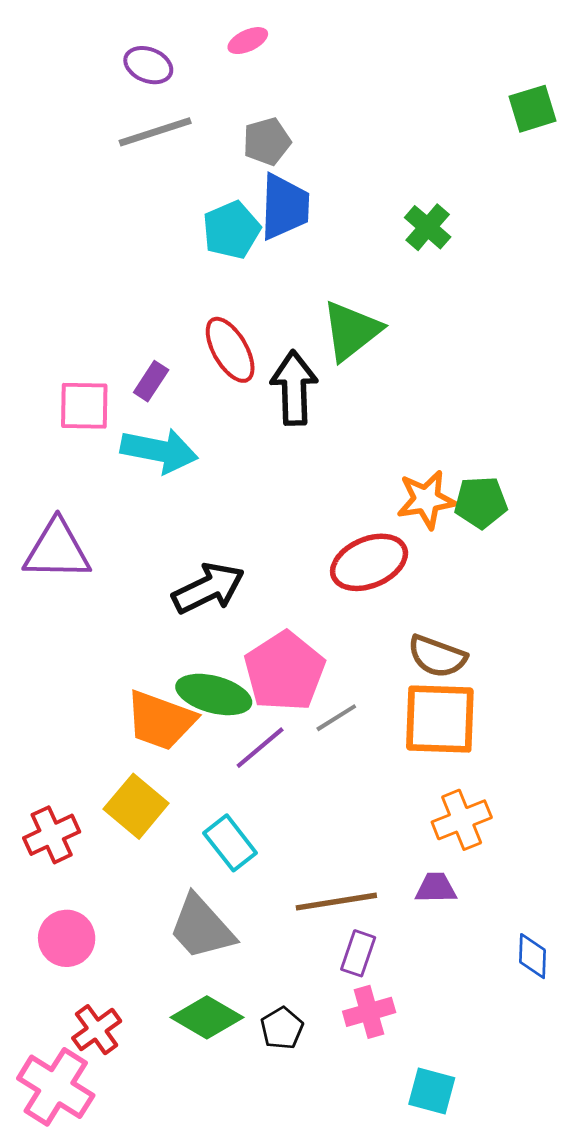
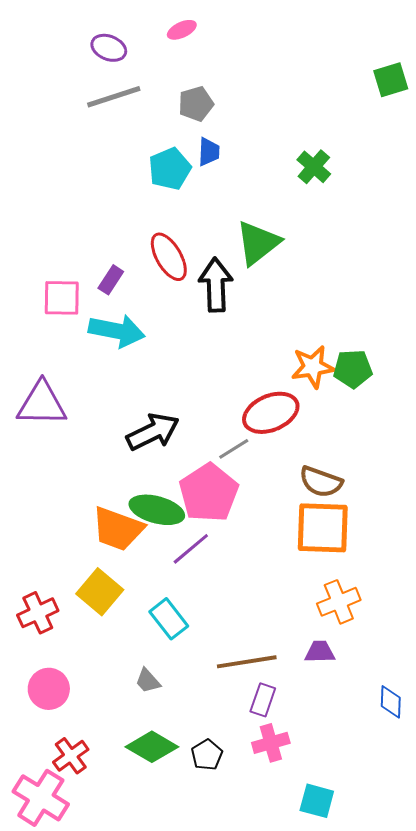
blue trapezoid: (285, 207) -> (209, 152), size x0.6
gray line: (336, 718) -> (234, 449), moved
gray trapezoid: (201, 927) -> (148, 681), size x0.5

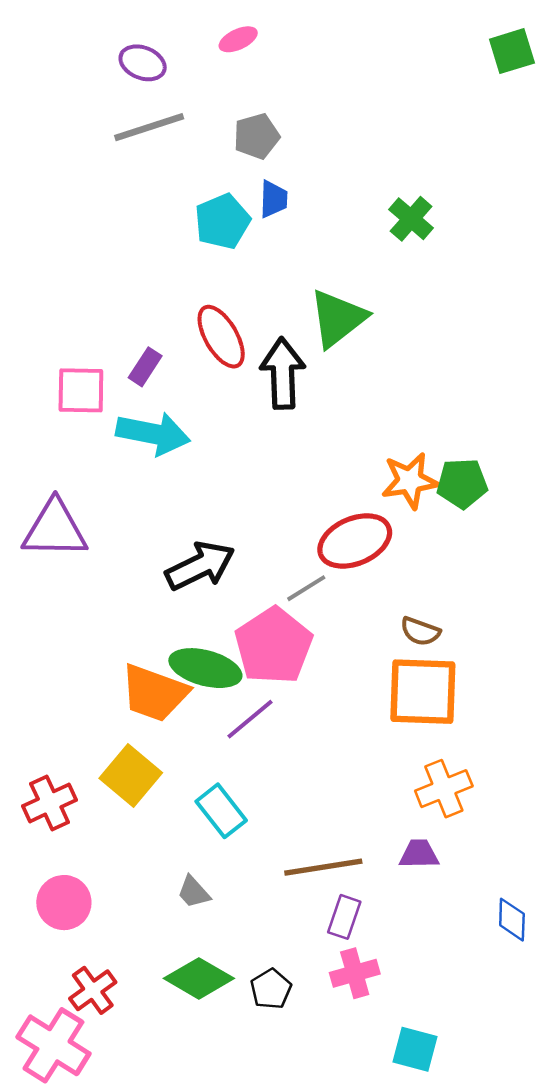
green square: (391, 80) -> (512, 51), moved
brown semicircle: (321, 482) -> (420, 631), size x0.7

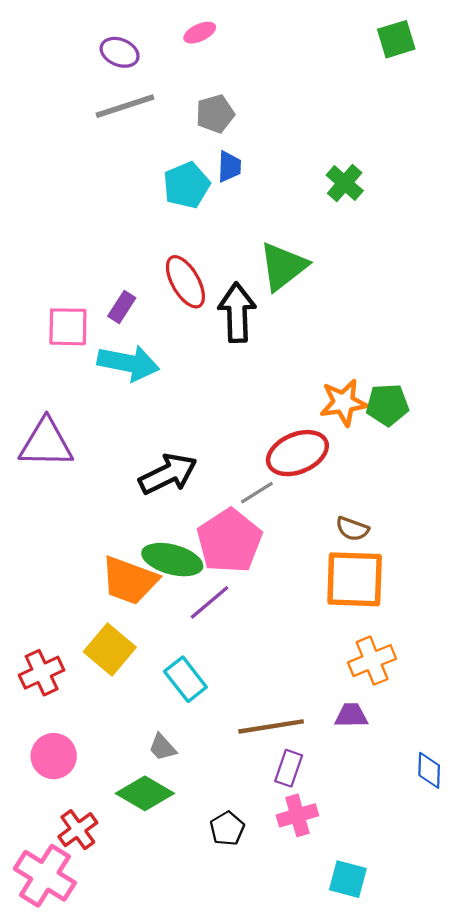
green square: (512, 51) -> (396, 39), moved
green diamond: (199, 978) -> (145, 793), moved

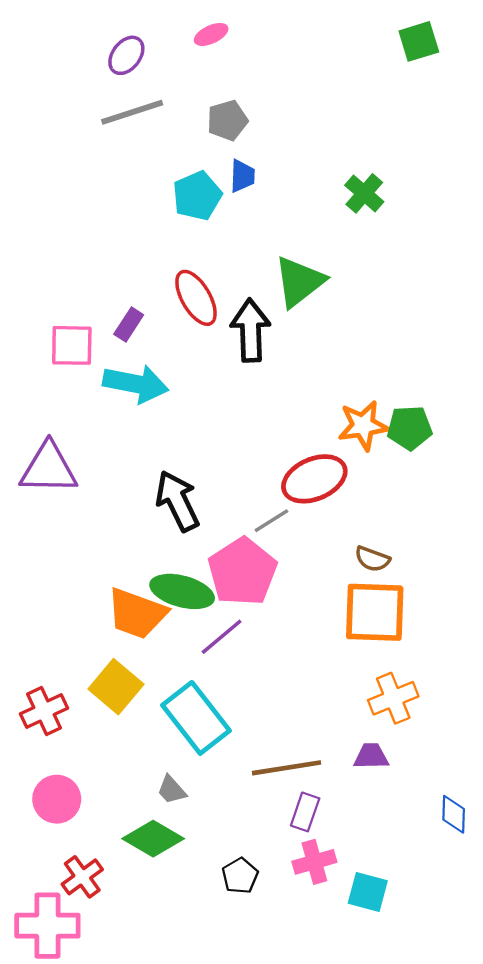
purple ellipse: (120, 52) -> (126, 55), turned -75
black arrow: (168, 474) -> (177, 501), turned -90
cyan rectangle: (185, 679) -> (196, 718), size x1.5
pink cross: (45, 876) -> (47, 926), turned -32
cyan square: (348, 879) -> (368, 892), moved

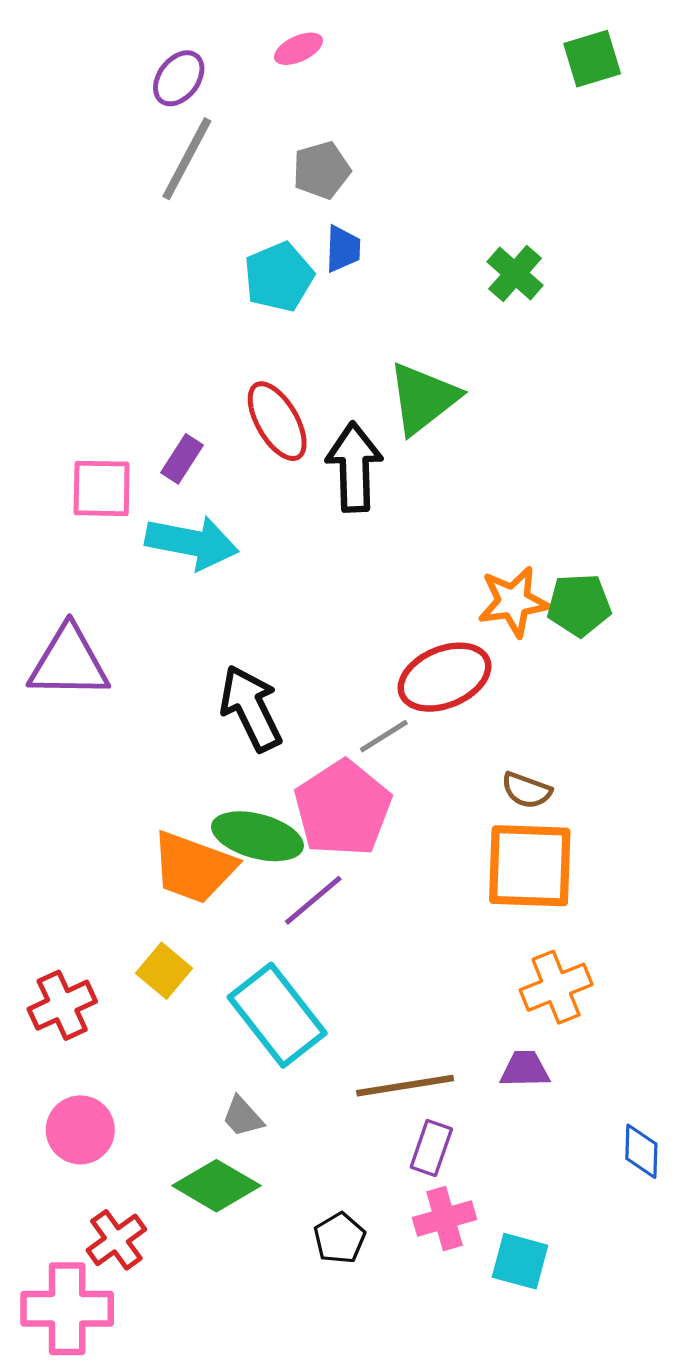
gray line: (132, 112) -> (187, 159), turned -44
yellow square: (116, 687) -> (164, 971), size x0.7

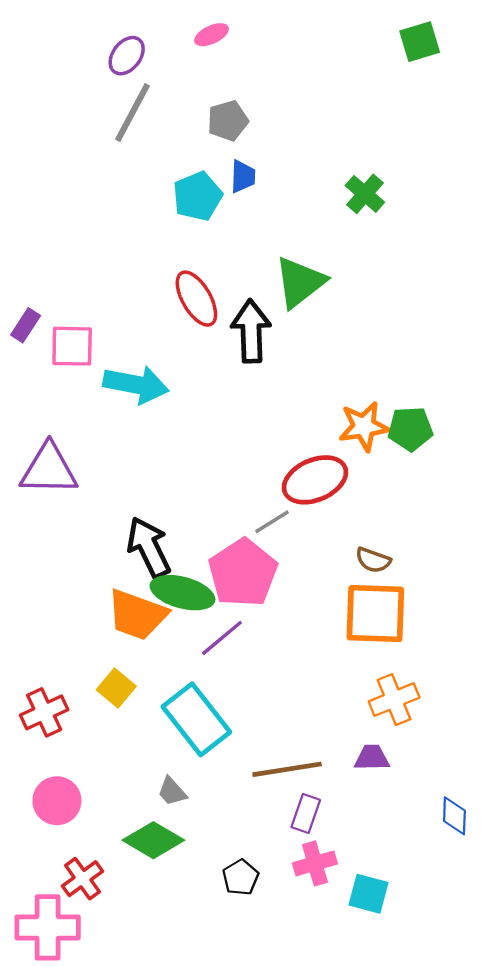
purple rectangle: (182, 459) -> (26, 325), moved
black arrow: (251, 708) -> (149, 547), moved

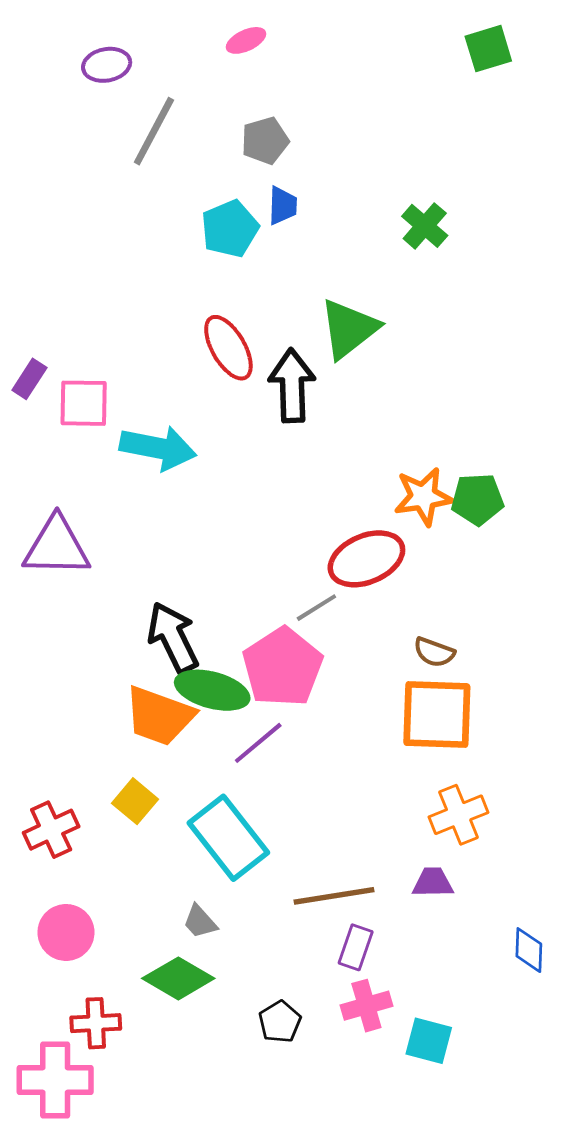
purple ellipse: (127, 56) -> (107, 65), moved, turned 42
red cross: (82, 879) -> (96, 1023), turned 33

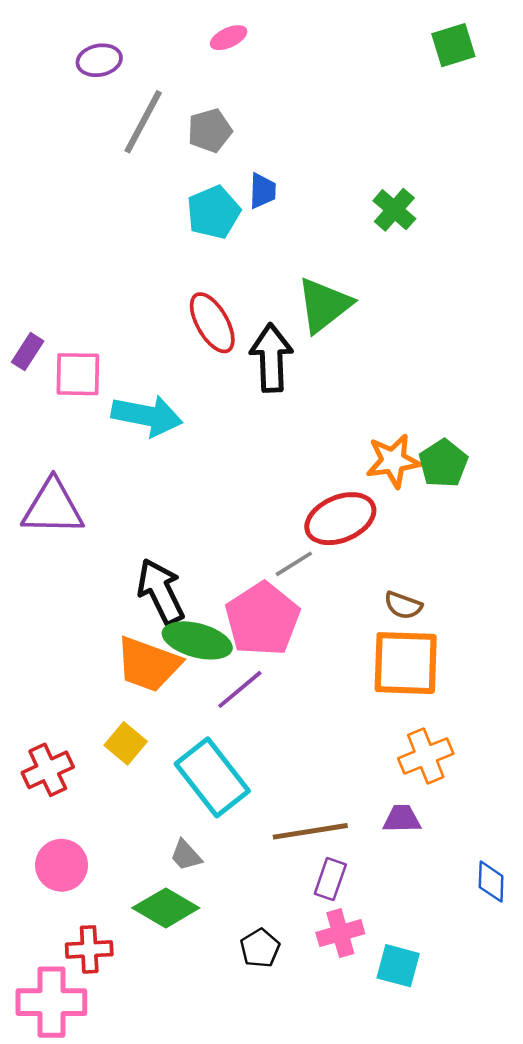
gray pentagon: (265, 141) -> (210, 131), moved
green pentagon: (477, 499) -> (443, 463), turned -30

